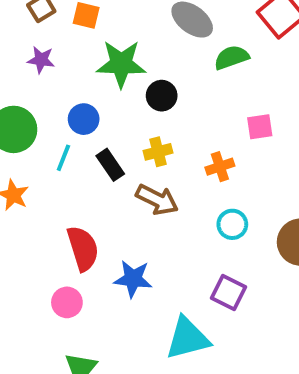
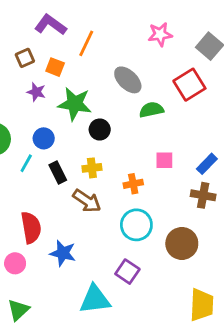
purple star: (41, 60) -> (36, 92), moved
cyan circle: (232, 224) -> (136, 225), size x1.5

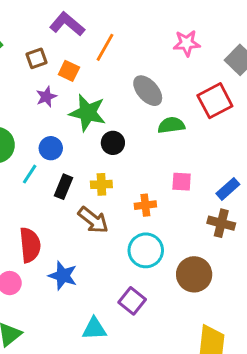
purple star: (36, 92) -> (46, 97), turned 30
black rectangle: (58, 172) -> (64, 187), turned 45
cyan triangle: (95, 299) -> (94, 329), size x0.7

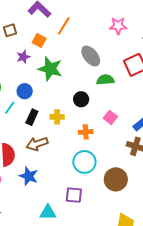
brown square: (36, 58) -> (10, 30), moved
black circle: (113, 143) -> (81, 99), moved
pink square: (182, 182) -> (110, 117), turned 32
brown arrow: (93, 220) -> (37, 144), moved, turned 120
purple square: (132, 301) -> (74, 195), turned -36

